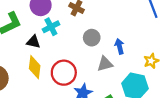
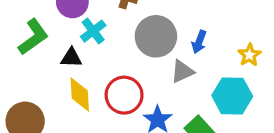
gray circle: (92, 38) -> (156, 36), size x1.6
blue arrow: (119, 46) -> (199, 42), turned -136

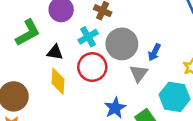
cyan cross: (93, 31) -> (88, 37), moved
gray triangle: (182, 71) -> (139, 73), turned -36
red circle: (124, 95) -> (92, 67), moved

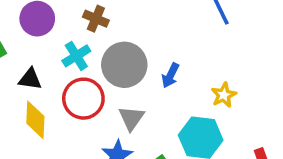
gray triangle: (139, 73) -> (131, 118), moved

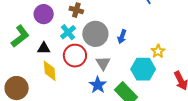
yellow star: (224, 95) -> (158, 51), moved

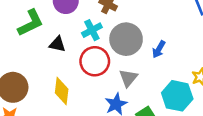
yellow diamond: (50, 71) -> (62, 91), moved

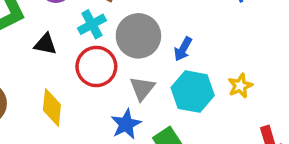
cyan hexagon: (177, 96) -> (193, 92), moved

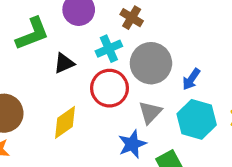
black triangle: (45, 44) -> (64, 63), turned -40
yellow diamond: (52, 107) -> (65, 122), turned 44

